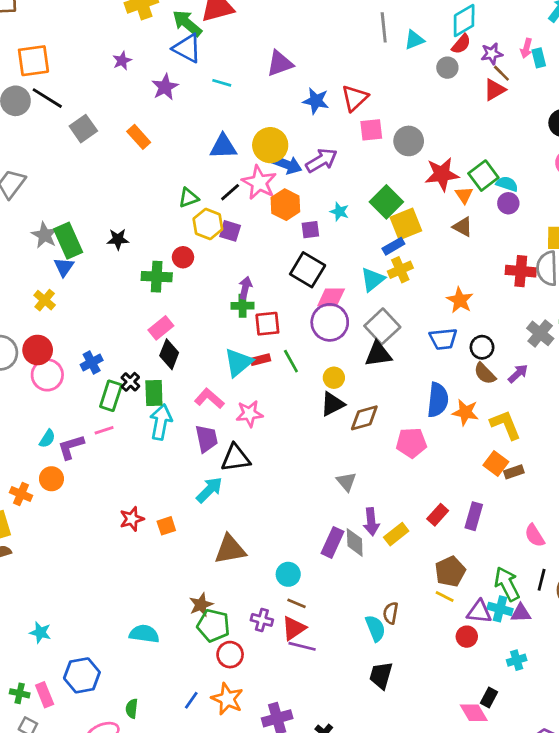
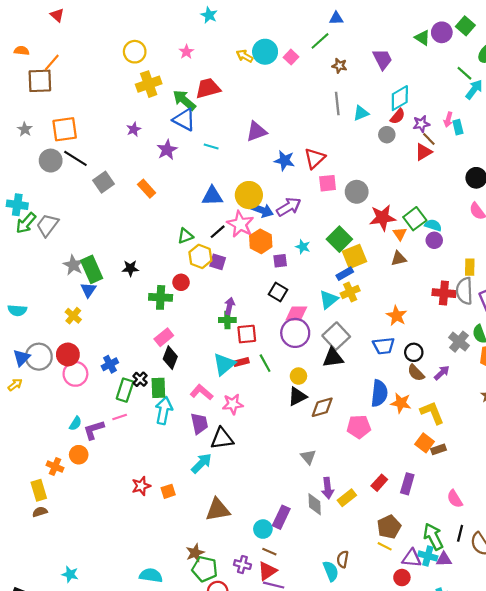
brown triangle: (463, 227) -> (399, 259), turned -42
black square: (308, 270) -> (278, 292), size x0.7
purple rectangle: (332, 542) -> (281, 517), moved

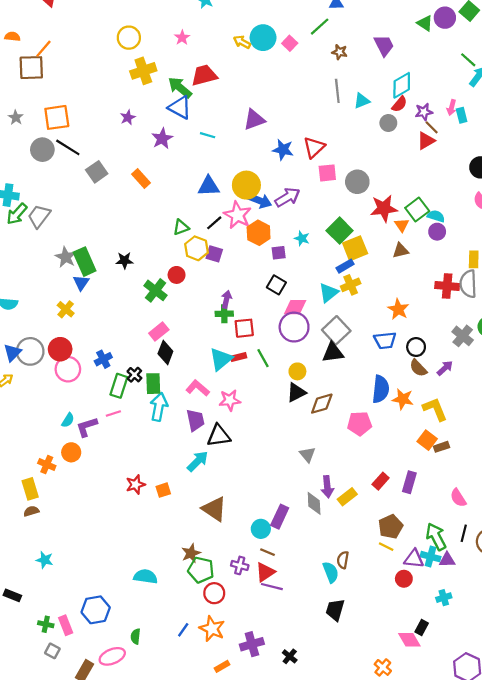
green cross: (161, 297) -> (155, 290), turned 35
brown triangle: (218, 510) -> (214, 509), turned 44
cyan star: (70, 574) -> (45, 560), moved

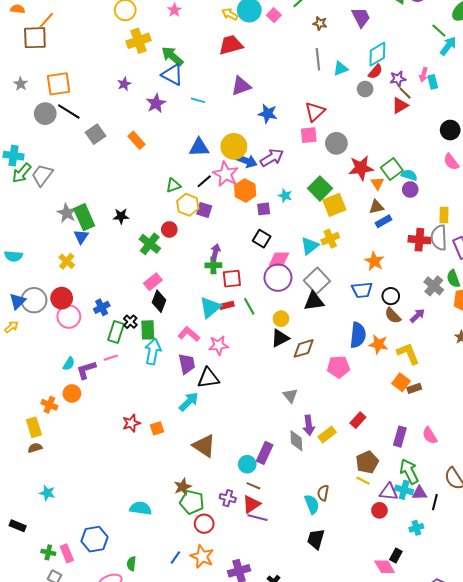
red trapezoid: (204, 75) -> (231, 45), moved
red triangle: (314, 147) -> (315, 112), moved
blue rectangle: (345, 266) -> (384, 221), moved
purple rectangle: (409, 482) -> (400, 437), moved
black line: (464, 533) -> (435, 502), moved

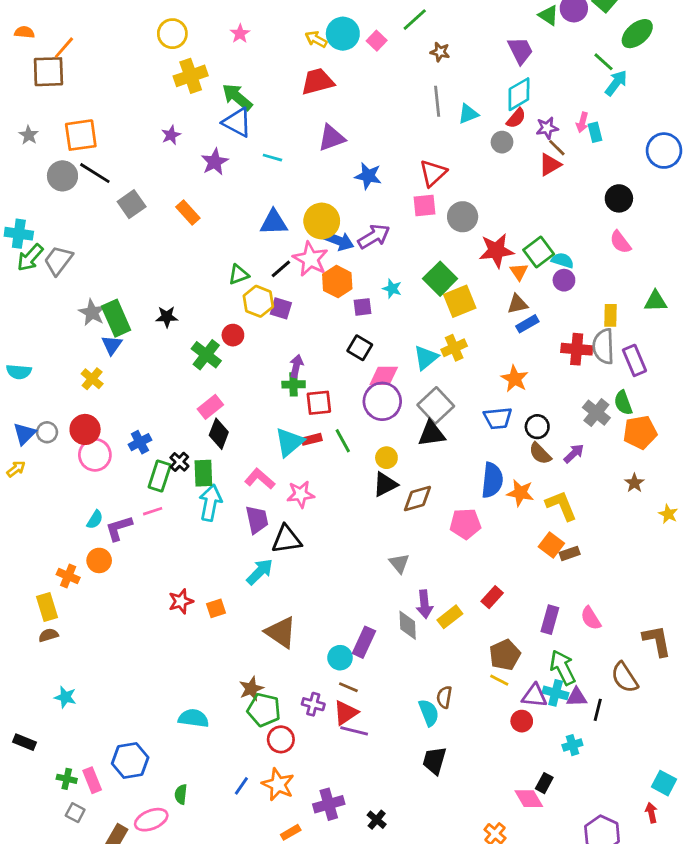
purple trapezoid: (361, 17) -> (520, 51), moved
gray circle: (34, 300) -> (47, 432), size x0.6

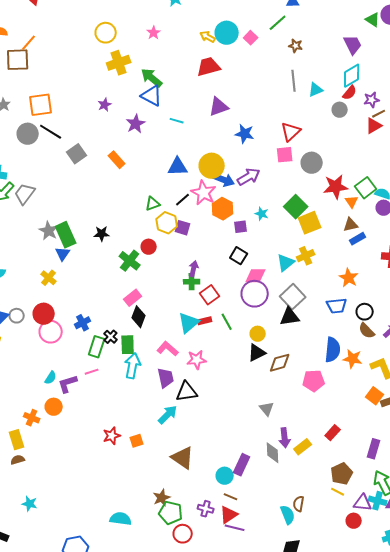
brown line: (557, 148) -> (379, 114), turned -72
red square: (319, 403) -> (210, 295), turned -30

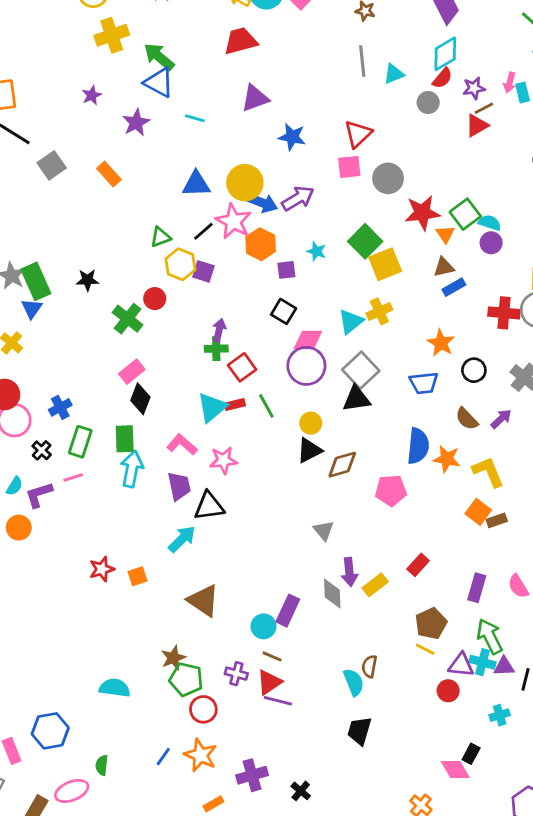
black circle: (365, 312) -> (474, 370), moved
black cross: (111, 337) -> (42, 450), moved

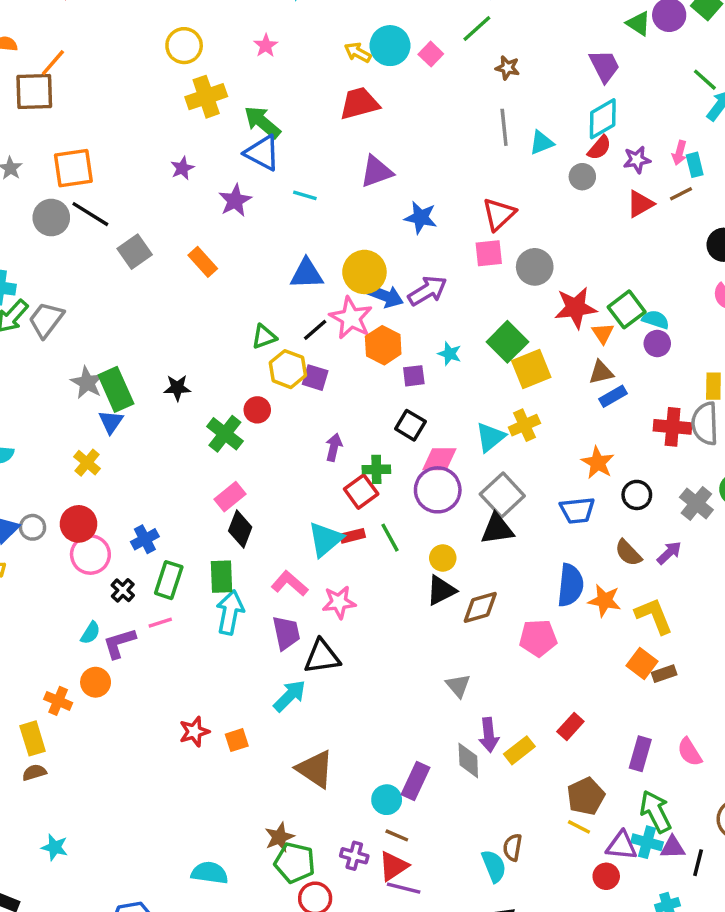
brown line: (484, 108) -> (681, 194), moved
green cross: (216, 349) -> (376, 469), moved

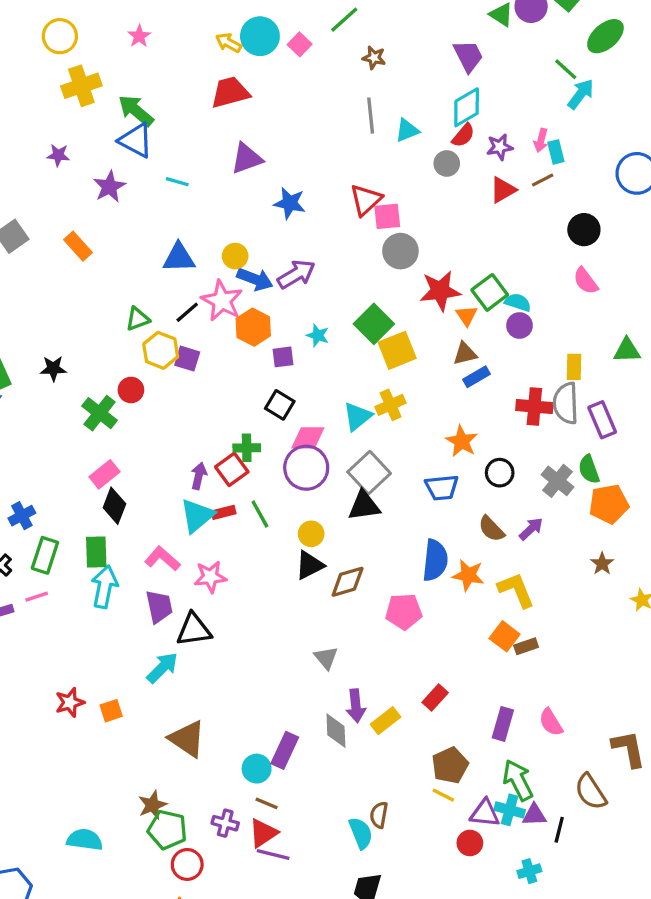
purple star: (182, 168) -> (58, 155), turned 30
pink square: (489, 253) -> (387, 216), moved
yellow circle: (364, 272) -> (235, 256), size x0.6
purple arrow: (334, 447) -> (199, 476), moved

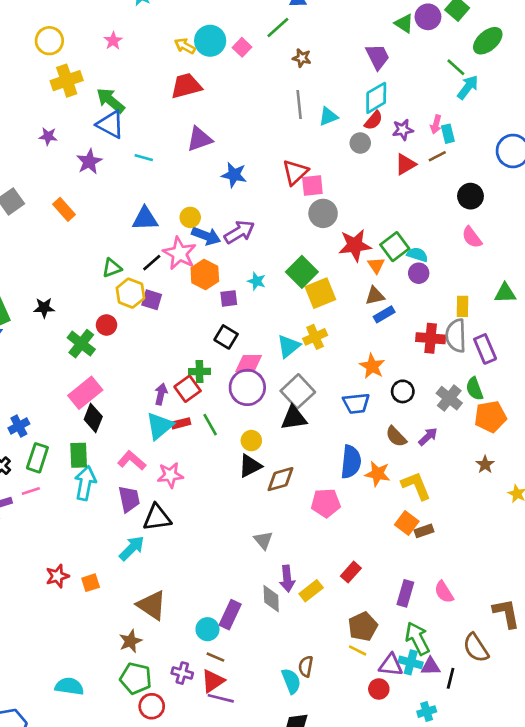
pink rectangle: (105, 474) -> (85, 393), size x1.4
brown star: (152, 805) -> (130, 641), moved

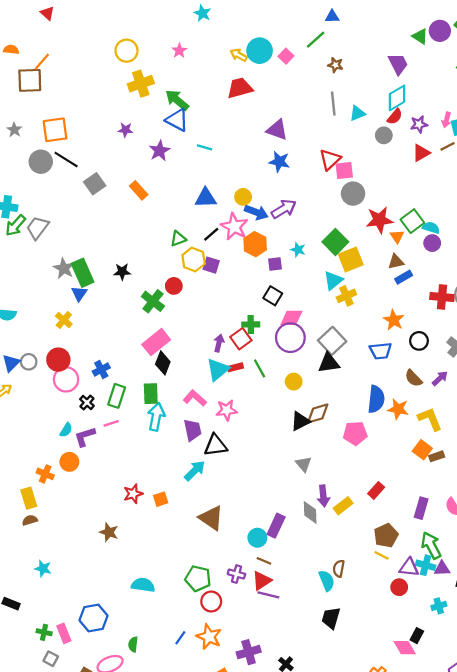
purple triangle: (199, 139) -> (277, 130), moved, turned 40
cyan triangle: (288, 346) -> (333, 280), moved
black triangle: (250, 466) -> (300, 421), moved
brown star: (130, 641) -> (109, 532), moved, turned -30

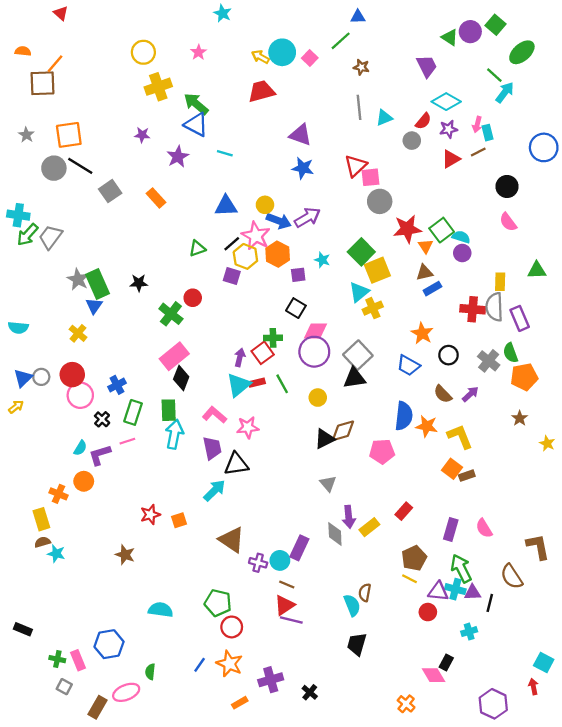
cyan diamond: (397, 98) -> (446, 102), moved, turned 60
yellow hexagon: (194, 260) -> (245, 256), moved
blue trapezoid: (381, 351) -> (408, 365), turned 35
cyan star: (43, 569) -> (56, 554), moved
purple cross: (236, 574) -> (258, 563), moved

